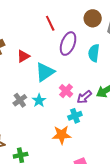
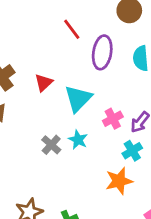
pink cross: (66, 91) -> (113, 119), turned 32

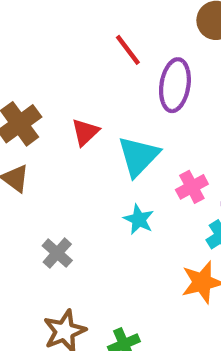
gray cross: (51, 145) -> (57, 253), moved

